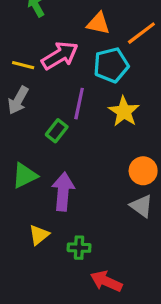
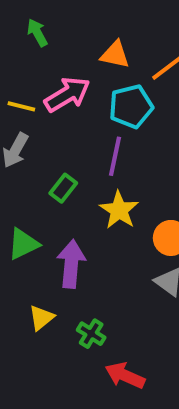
purple line: (79, 104) -> (115, 156), moved
yellow star: (124, 112) -> (119, 210), moved
green cross: (79, 248) -> (91, 334), turned 30

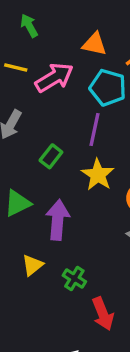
yellow line: (21, 106) -> (16, 68), moved
cyan pentagon: (131, 106) -> (108, 88), turned 30
red arrow: (125, 375) -> (103, 314), turned -136

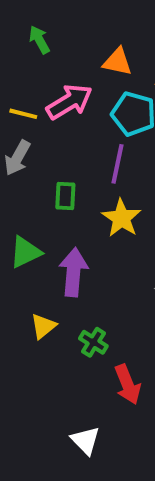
yellow line: (16, 68) -> (23, 114), moved
green rectangle: (51, 156) -> (65, 196), turned -35

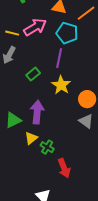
green rectangle: (65, 196) -> (33, 74), turned 48
green triangle: (25, 252) -> (13, 120), moved
yellow triangle: (43, 326) -> (31, 138), moved

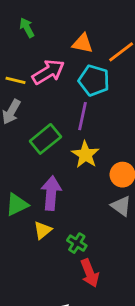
green rectangle: (33, 74) -> (45, 139), size x1.5
green cross: (47, 147) -> (77, 243), moved

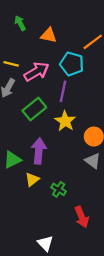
orange triangle: (83, 43) -> (49, 35), moved
pink arrow: (48, 72) -> (37, 72), moved
red arrow: (90, 273) -> (82, 217), moved

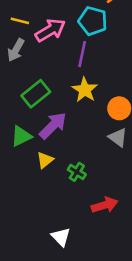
green rectangle: (34, 109) -> (36, 94), moved
purple arrow: (39, 151) -> (53, 126), turned 40
red arrow: (82, 217) -> (105, 205), turned -85

